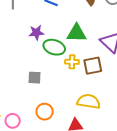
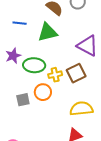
green triangle: (77, 33) -> (48, 32), moved
orange circle: (45, 112) -> (43, 92), moved

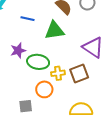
gray square: (23, 100) -> (26, 106), moved

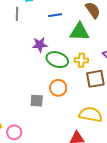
blue line: (27, 19) -> (55, 15), turned -32
yellow cross: (58, 73) -> (81, 60), moved

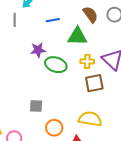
yellow cross: (81, 60) -> (87, 61), moved
orange circle: (58, 88) -> (54, 128), moved

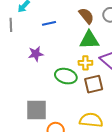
green triangle: (77, 36) -> (89, 40), moved
green ellipse: (56, 65) -> (66, 76), moved
gray square: (36, 106) -> (36, 110), size x1.6

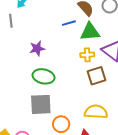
blue line: (49, 23) -> (69, 23), moved
green ellipse: (66, 76) -> (44, 76), moved

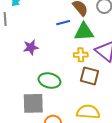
green ellipse: (44, 76) -> (49, 81), moved
brown square: (97, 76) -> (90, 76), turned 30

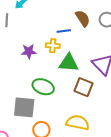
green triangle: (84, 32) -> (69, 63), moved
yellow cross: (81, 55) -> (53, 46), moved

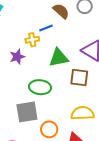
yellow cross: (53, 46) -> (32, 40), moved

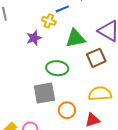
yellow cross: (32, 40) -> (49, 21), turned 32
brown square: (79, 77) -> (96, 58), turned -30

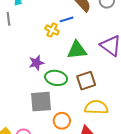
purple star: (34, 38) -> (36, 63), moved
brown square: (96, 58) -> (86, 81), moved

